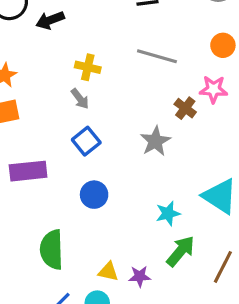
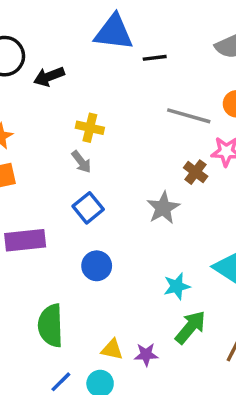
gray line: (157, 56) -> (189, 116), moved

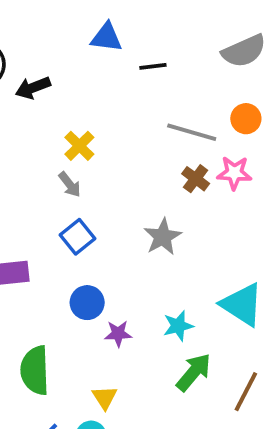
blue triangle: (114, 32) -> (106, 37), size x0.7
yellow cross: (90, 128) -> (79, 146), turned 32
brown cross: (196, 172) -> (196, 179), moved
yellow triangle: (112, 349) -> (105, 397), turned 45
purple star: (146, 354) -> (118, 334), moved

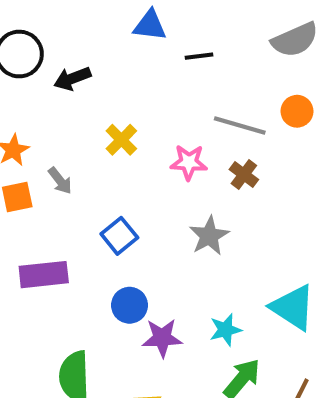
pink star: (234, 173) -> (189, 162), moved
gray arrow: (70, 184) -> (60, 181), moved
purple star: (118, 334) -> (162, 338), size x1.4

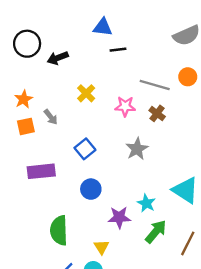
black line: (199, 56) -> (118, 50), moved
cyan star: (225, 330) -> (146, 203), turned -30
purple star: (162, 338) -> (119, 217), moved

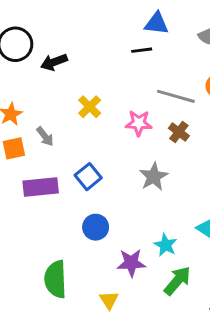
blue triangle: (103, 27) -> (157, 23), moved
black line: (118, 50) -> (142, 50), moved
purple rectangle: (41, 171) -> (41, 187), moved

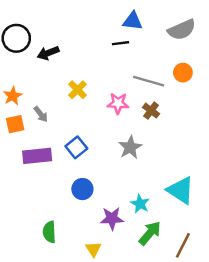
green semicircle: (55, 279) -> (49, 232), size x0.7

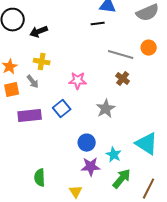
yellow cross: (78, 90) -> (42, 62), moved, turned -35
pink star: (118, 103) -> (78, 81), moved
blue circle: (82, 189) -> (87, 143), moved

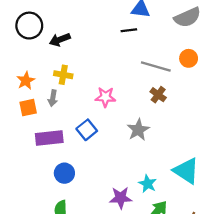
gray arrow: (33, 82) -> (53, 98), turned 48
blue circle: (87, 143) -> (64, 173), moved

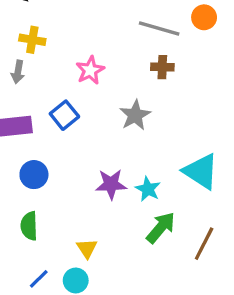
brown cross: (158, 95) -> (162, 67), turned -35
pink star: (105, 97) -> (90, 70), turned -30
purple star: (121, 198) -> (111, 184), moved

